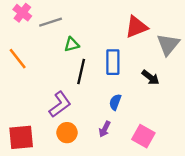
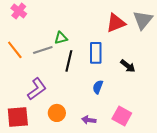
gray line: (51, 22) -> (43, 50), moved
gray triangle: (168, 44) -> (143, 20), moved
purple L-shape: (60, 104) -> (37, 89), moved
purple arrow: (105, 129) -> (89, 120), moved, turned 72

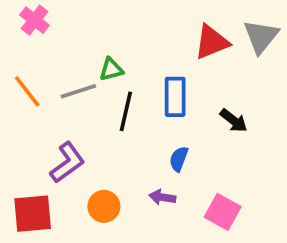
purple arrow: (89, 120) -> (162, 197), moved

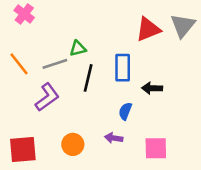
black arrow: (234, 121) -> (152, 88), moved, turned 144
purple L-shape: (67, 163) -> (47, 97), moved
pink square: (223, 212) -> (156, 148), turned -30

